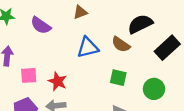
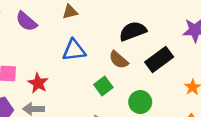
brown semicircle: (121, 44) -> (119, 60), moved
green square: (118, 78) -> (103, 86), turned 35

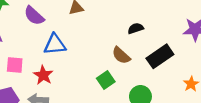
black semicircle: (133, 31) -> (136, 28), size x0.6
blue triangle: (74, 50) -> (55, 44), moved

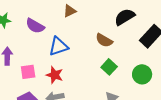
black semicircle: (136, 28) -> (125, 17), size x1.5
brown semicircle: (121, 55) -> (104, 40), moved

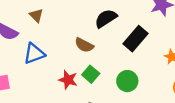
brown triangle: (70, 11) -> (36, 15), moved, turned -48
red star: (55, 75) -> (68, 80), moved

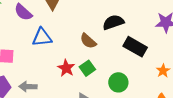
black rectangle: (136, 39) -> (135, 47), turned 65

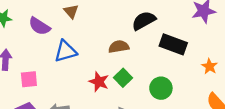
brown semicircle: (88, 41) -> (119, 47), turned 138

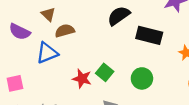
brown semicircle: (119, 47) -> (65, 31), moved

